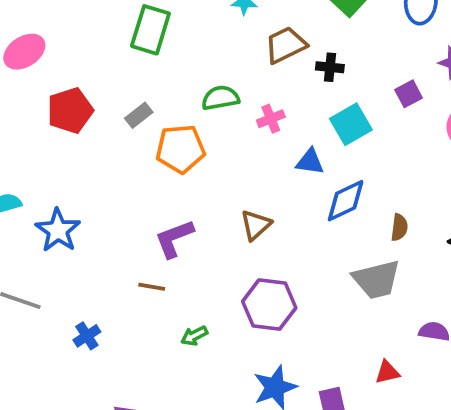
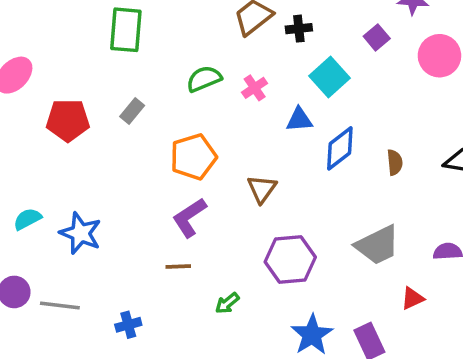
red pentagon: (70, 110) -> (68, 120), turned 30
orange pentagon: (180, 149) -> (193, 157), moved
gray trapezoid: (376, 279) -> (377, 245), moved
blue cross: (87, 336) -> (128, 325), turned 30

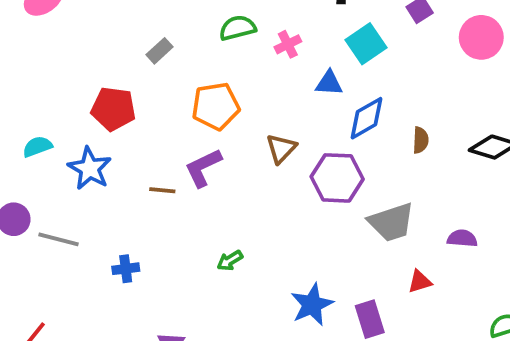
red pentagon: (68, 120) -> (113, 109), moved
purple hexagon: (290, 259) -> (337, 178), moved
brown line: (178, 267) -> (162, 190), moved

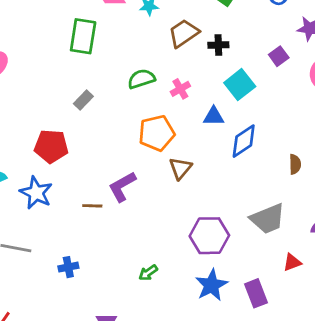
orange pentagon: (216, 106) -> (157, 133), moved
brown semicircle: (421, 140) -> (295, 164), moved
purple hexagon: (337, 178) -> (209, 236), moved
green arrow: (230, 261) -> (148, 273), moved

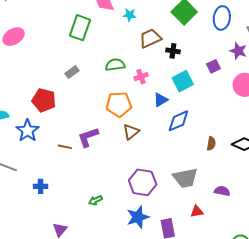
blue triangle: (214, 116) -> (161, 100), turned -42

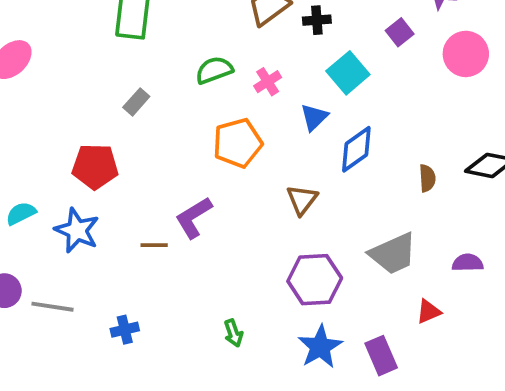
brown triangle: (131, 132) -> (302, 200), moved
green arrow: (95, 200) -> (233, 333), turned -72

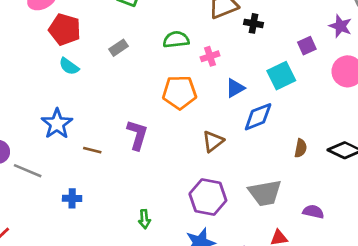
cyan square: (348, 73) -> (281, 76), moved
red pentagon: (95, 166) -> (65, 29), moved
cyan semicircle: (21, 213) -> (69, 66), moved, turned -132
purple L-shape: (194, 218) -> (137, 135), turned 124
brown line: (154, 245) -> (92, 150), moved

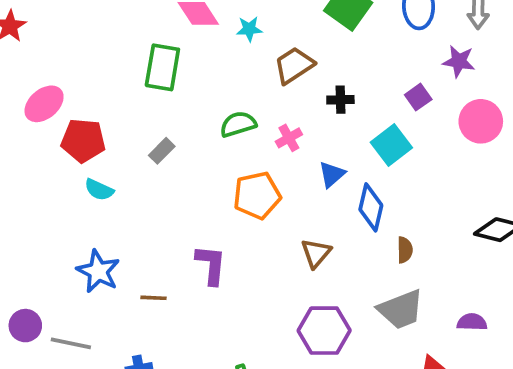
black cross: (253, 23) -> (340, 100), moved
blue diamond: (258, 117) -> (371, 207), turned -44
brown semicircle: (301, 148) -> (405, 250), moved

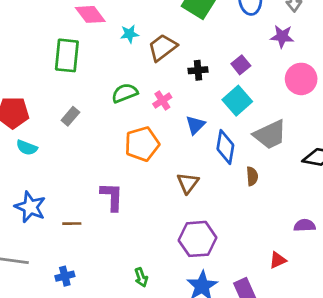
cyan star: (249, 29) -> (129, 34), moved
purple square: (418, 97) -> (241, 65), moved
gray trapezoid: (401, 309) -> (270, 135), moved

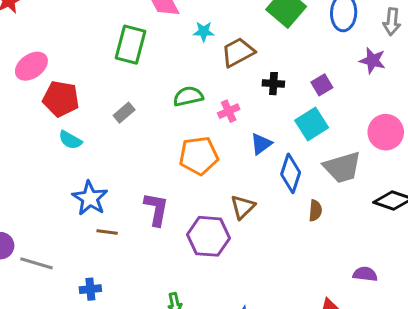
pink circle: (301, 79) -> (386, 132), moved
blue star: (30, 207) -> (90, 198), moved
purple hexagon: (198, 239) -> (209, 236), moved

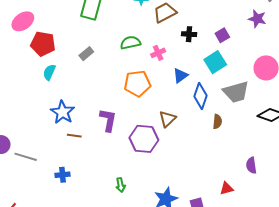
cyan semicircle: (70, 140) -> (49, 72), turned 84
purple semicircle: (365, 274) -> (251, 165), turned -105

